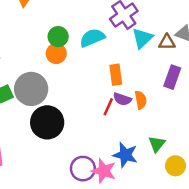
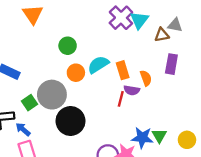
cyan semicircle: (92, 38) -> (98, 65), moved
cyan triangle: (142, 38) -> (139, 20), moved
orange circle: (56, 54) -> (76, 73), moved
orange semicircle: (141, 100) -> (146, 78), moved
green triangle: (157, 144) -> (159, 136), moved

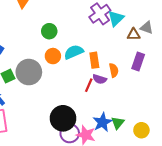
black circle: (70, 121) -> (63, 118), moved
blue star: (142, 138) -> (102, 122), turned 30

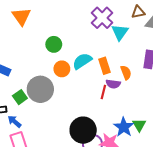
cyan triangle: (116, 18) -> (120, 32), moved
brown triangle: (134, 35) -> (138, 12), moved

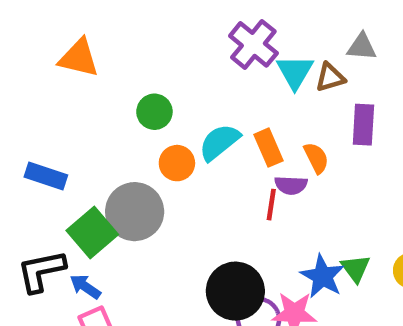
brown triangle: (138, 12) -> (330, 77), moved
orange triangle: (21, 16) -> (79, 58), turned -36
green square: (20, 97) -> (92, 233), size x1.5

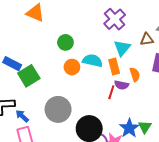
cyan triangle: (295, 72) -> (122, 48), moved
cyan semicircle: (219, 142) -> (92, 61), turned 42
gray circle: (135, 212) -> (58, 109), moved
green square: (92, 233) -> (29, 76), moved

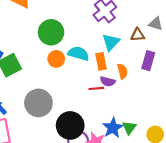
green circle: (65, 42) -> (51, 32), size x1.5
red line: (111, 92) -> (96, 88), turned 64

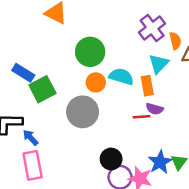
orange semicircle: (122, 71) -> (175, 41), moved
gray circle: (38, 103) -> (83, 112), moved
black circle: (70, 125) -> (111, 159), size x0.7

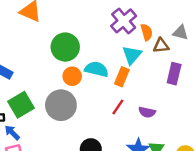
orange rectangle: (147, 86) -> (122, 77), turned 36
green square: (42, 89) -> (21, 105), moved
purple semicircle: (155, 109) -> (147, 112), moved
red line: (141, 117) -> (118, 107), turned -49

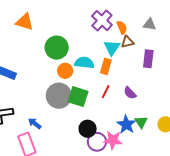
brown triangle: (161, 46) -> (127, 42), moved
green square: (21, 105) -> (78, 97), moved, turned -35
purple semicircle: (147, 112) -> (130, 93), turned 40
blue arrow: (12, 133) -> (35, 123), moved

